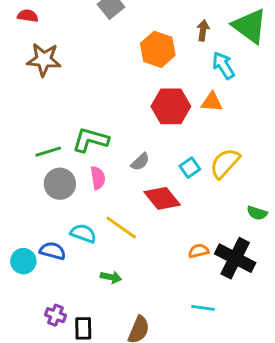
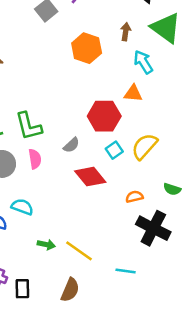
red hexagon: (171, 106) -> (104, 116), moved
green L-shape: (91, 140) -> (29, 126), turned -120
yellow line: (121, 228) -> (79, 251), moved
orange semicircle: (199, 251) -> (134, 197), moved

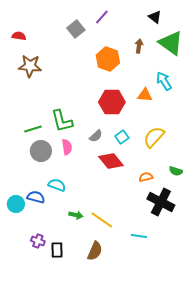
cyan arrow: (143, 62) -> (164, 81), moved
red hexagon: (104, 116) -> (112, 102), moved
cyan square: (114, 150) -> (122, 137), moved

